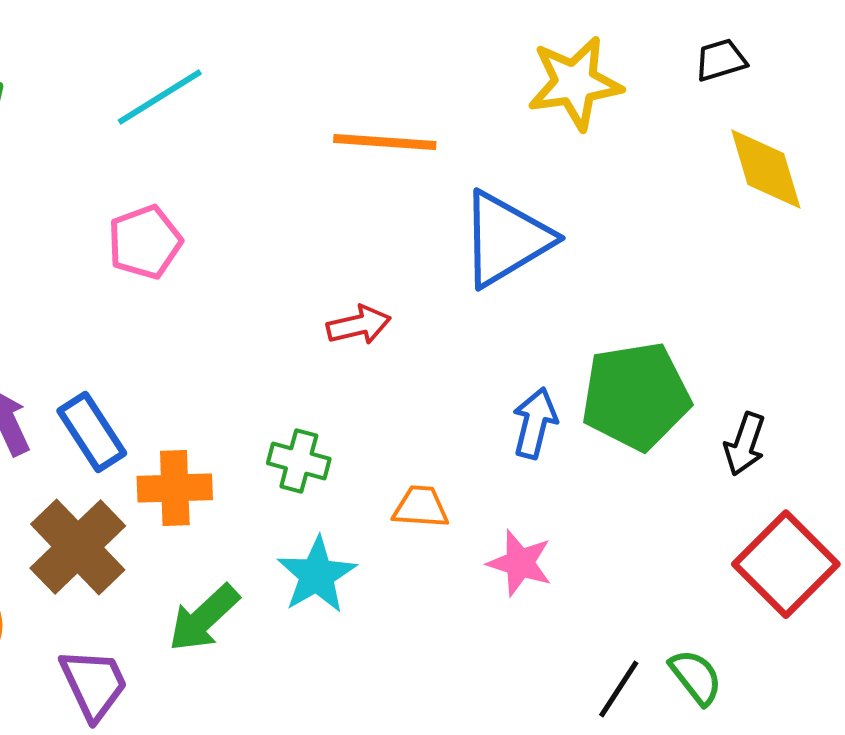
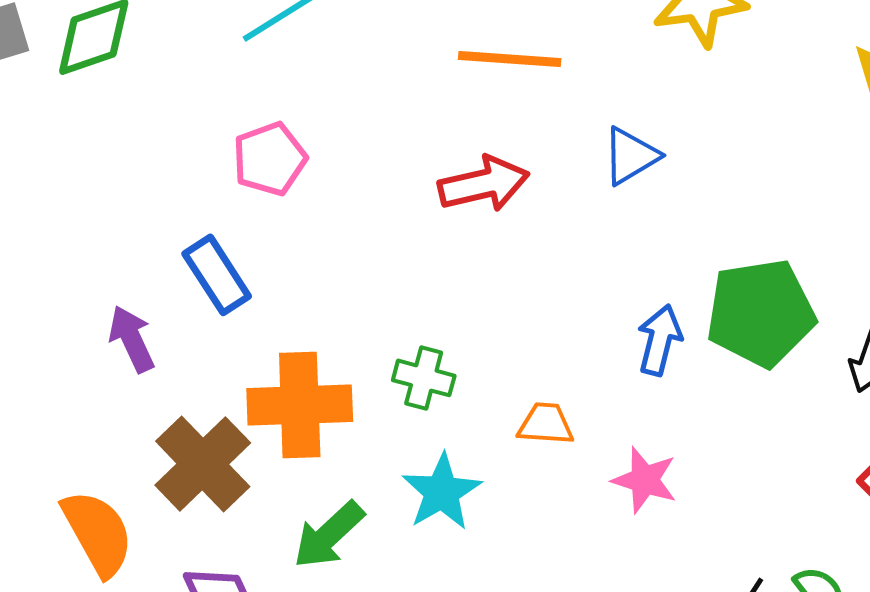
blue triangle: (506, 239) -> (631, 156), size x0.6
red arrow: (359, 325) -> (484, 184), moved, size x1.4
blue rectangle: (92, 432) -> (217, 275), moved
orange cross: (175, 488) -> (300, 405), size x1.4

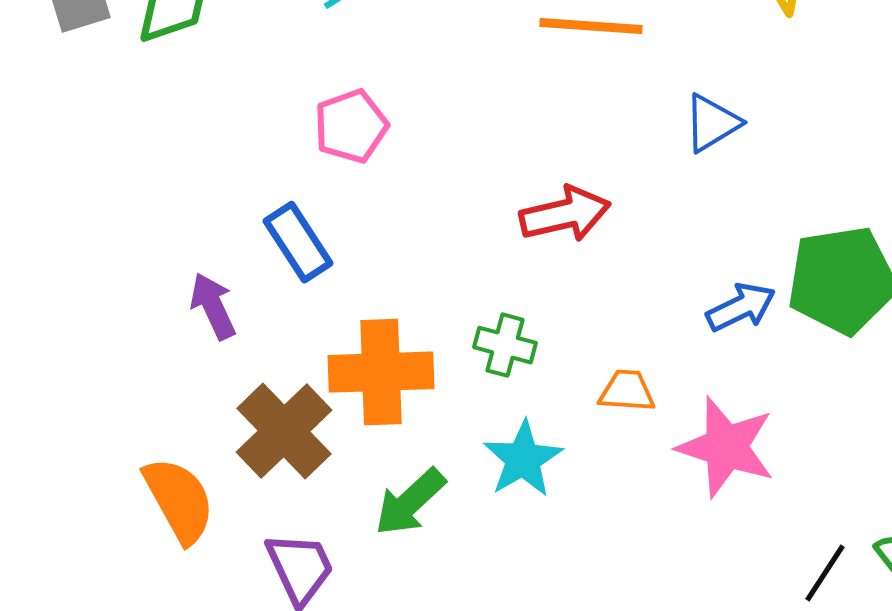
red arrow: (484, 184) -> (565, 214), moved
blue arrow: (660, 340) -> (741, 307), turned 50
pink star: (645, 480) -> (726, 447), size x1.5

